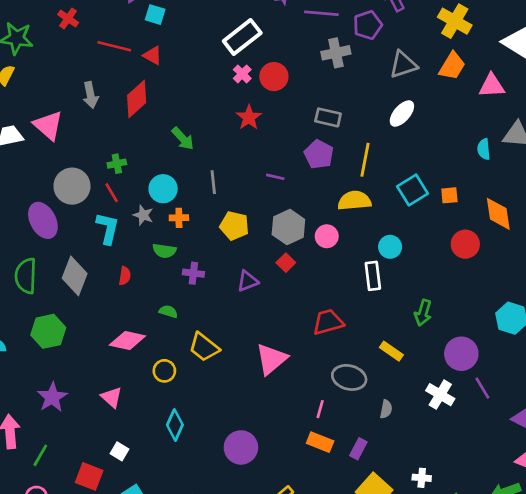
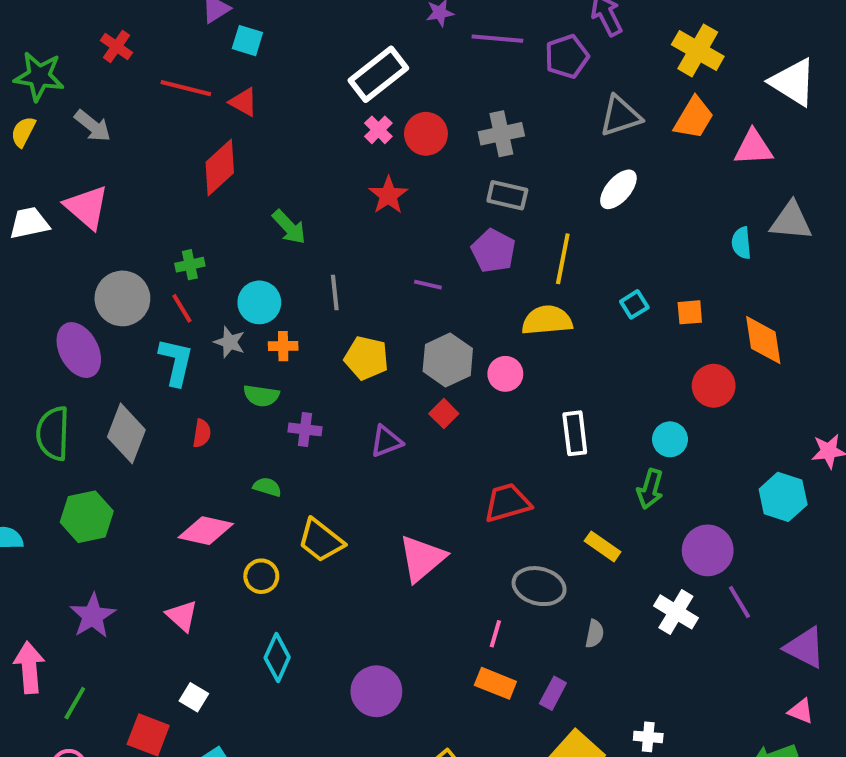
gray cross: (336, 53) -> (501, 134), moved
gray arrow: (90, 95) -> (93, 126), moved, turned -40
cyan square: (412, 190) -> (634, 304), size x0.6
cyan circle: (390, 247) -> (670, 439), moved

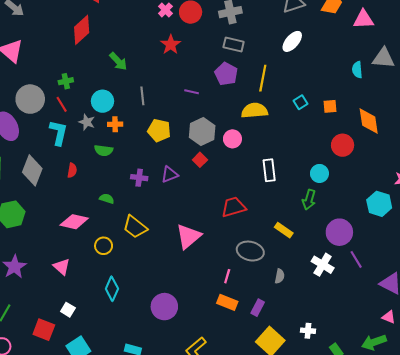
purple cross: (305, 429) -> (139, 178), moved

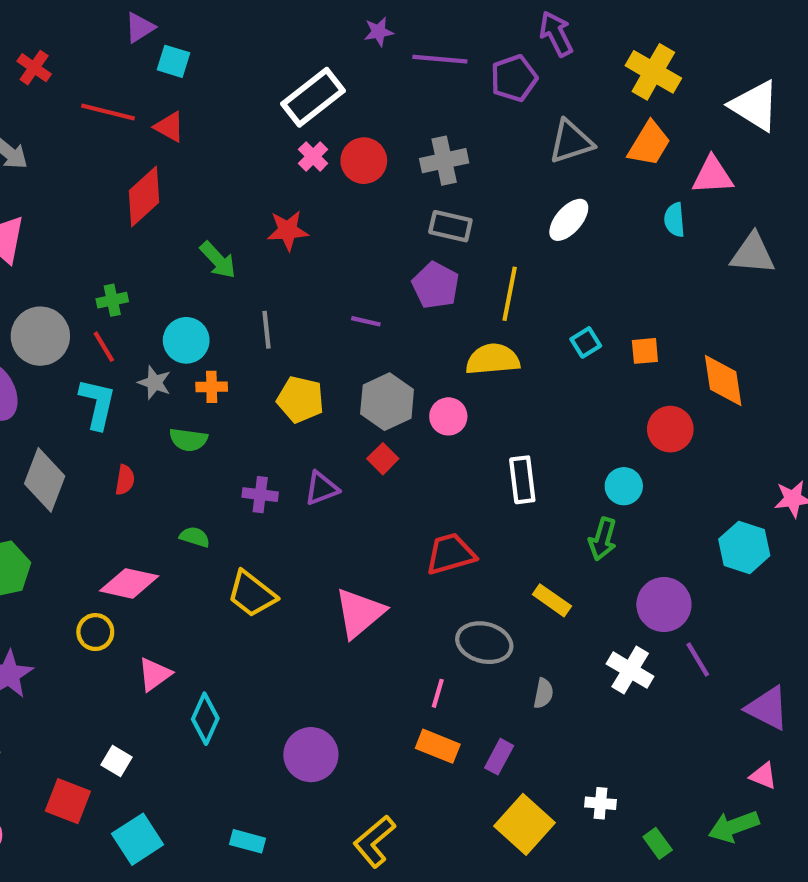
red star: (171, 45) -> (288, 230), moved, turned 30
cyan semicircle: (357, 70) -> (675, 220), moved
yellow circle: (104, 246) -> (95, 632), moved
pink triangle: (62, 267) -> (155, 674), moved, turned 42

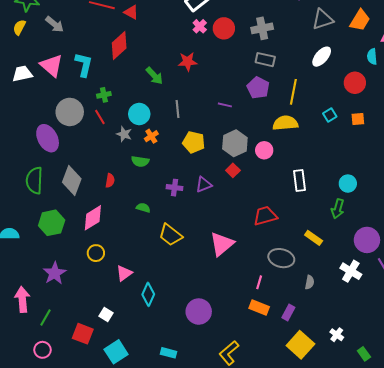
orange cross: (212, 387) -> (151, 136), turned -32
cyan L-shape: (97, 404) -> (84, 65), moved
red circle: (670, 429) -> (355, 83), moved
pink diamond: (129, 583) -> (93, 218), moved, turned -44
white cross: (601, 803) -> (337, 335), turned 32

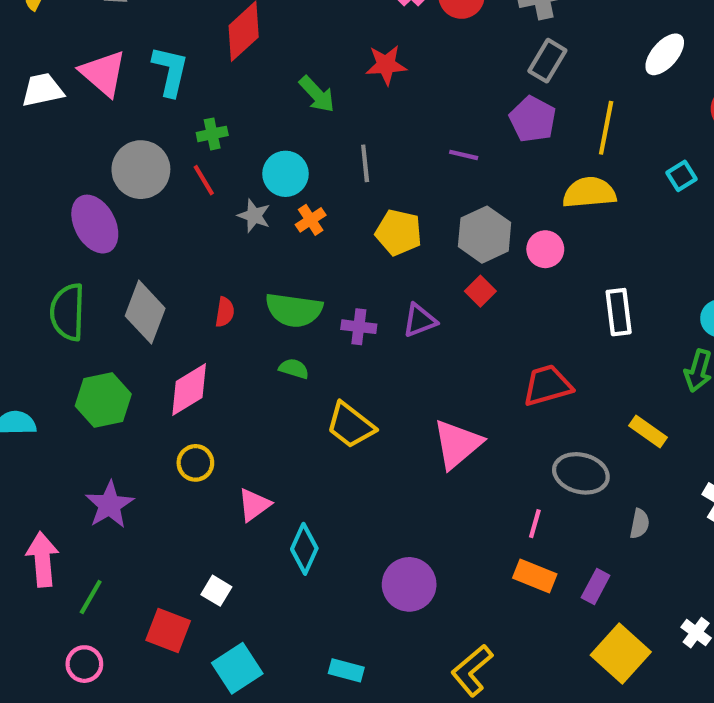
gray rectangle: (265, 60) -> (547, 61), turned -72
green semicircle: (140, 161) -> (294, 310), moved, size x1.5

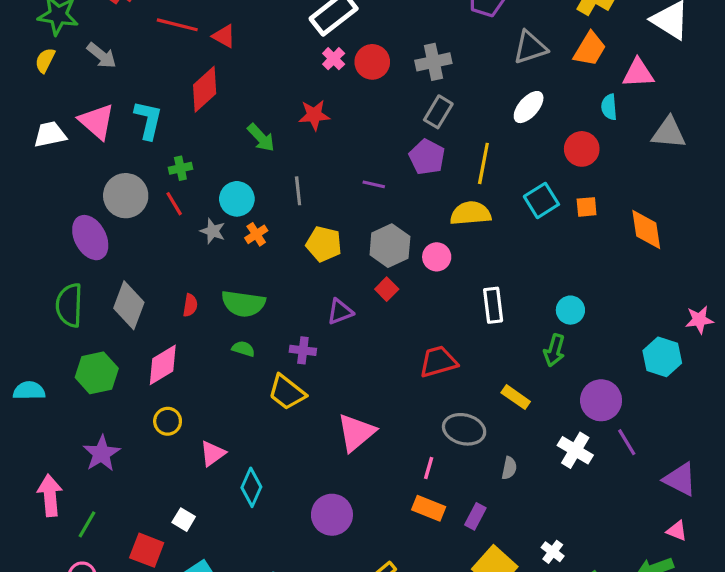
cyan square: (681, 176) -> (541, 200), size x1.5
purple cross: (359, 327) -> (303, 350), moved
pink triangle: (457, 444) -> (356, 433), moved

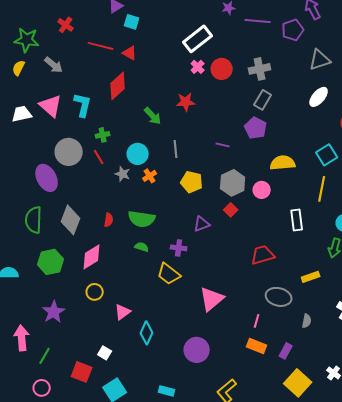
yellow line: (483, 163) -> (322, 189), moved
yellow rectangle: (516, 397) -> (311, 277), turned -54

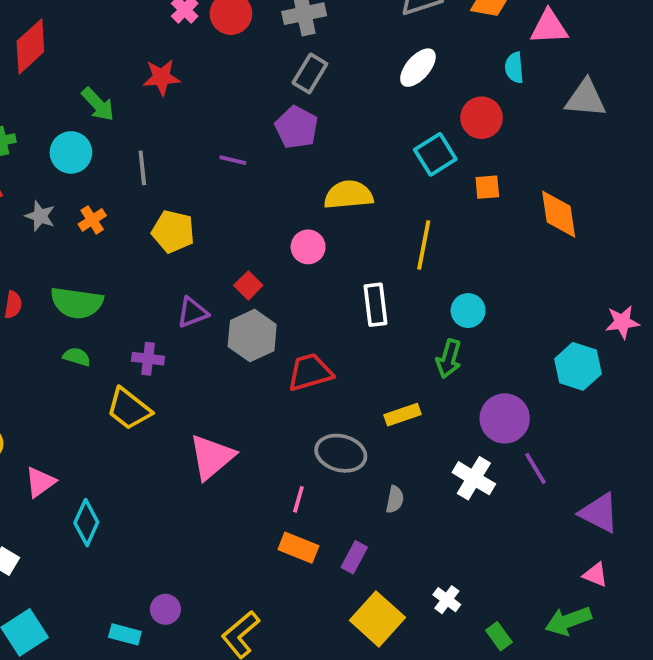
cyan circle: (138, 154) -> (71, 152), moved
cyan square: (327, 155) -> (435, 154), moved
gray hexagon: (233, 183) -> (252, 336), moved
purple circle: (197, 350) -> (165, 609), moved, size x0.6

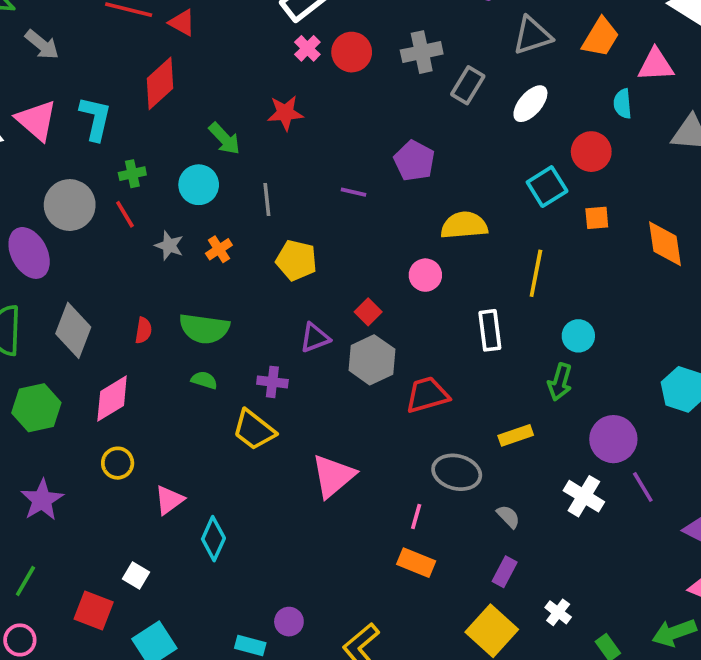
gray rectangle: (310, 73) -> (468, 85), moved
gray semicircle: (395, 499) -> (508, 517), turned -55
purple rectangle: (354, 557) -> (505, 572), moved

